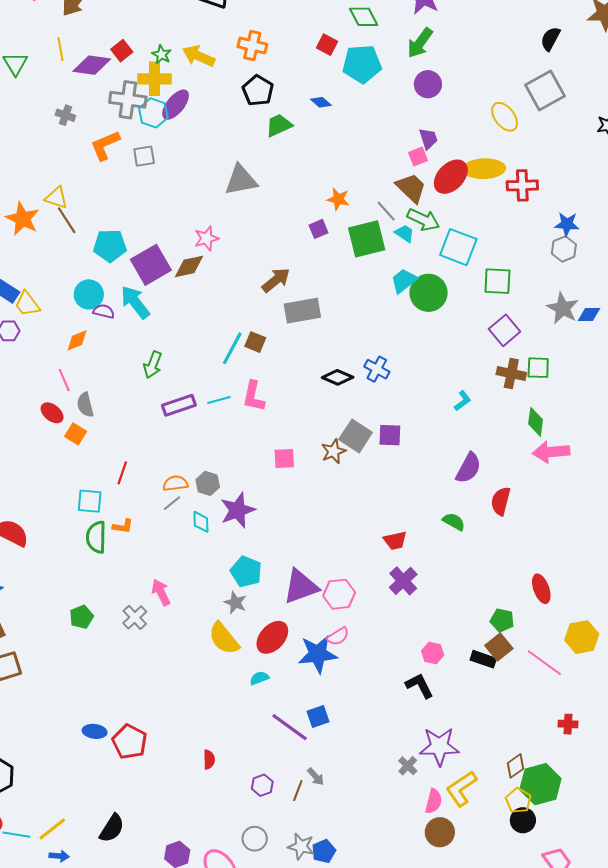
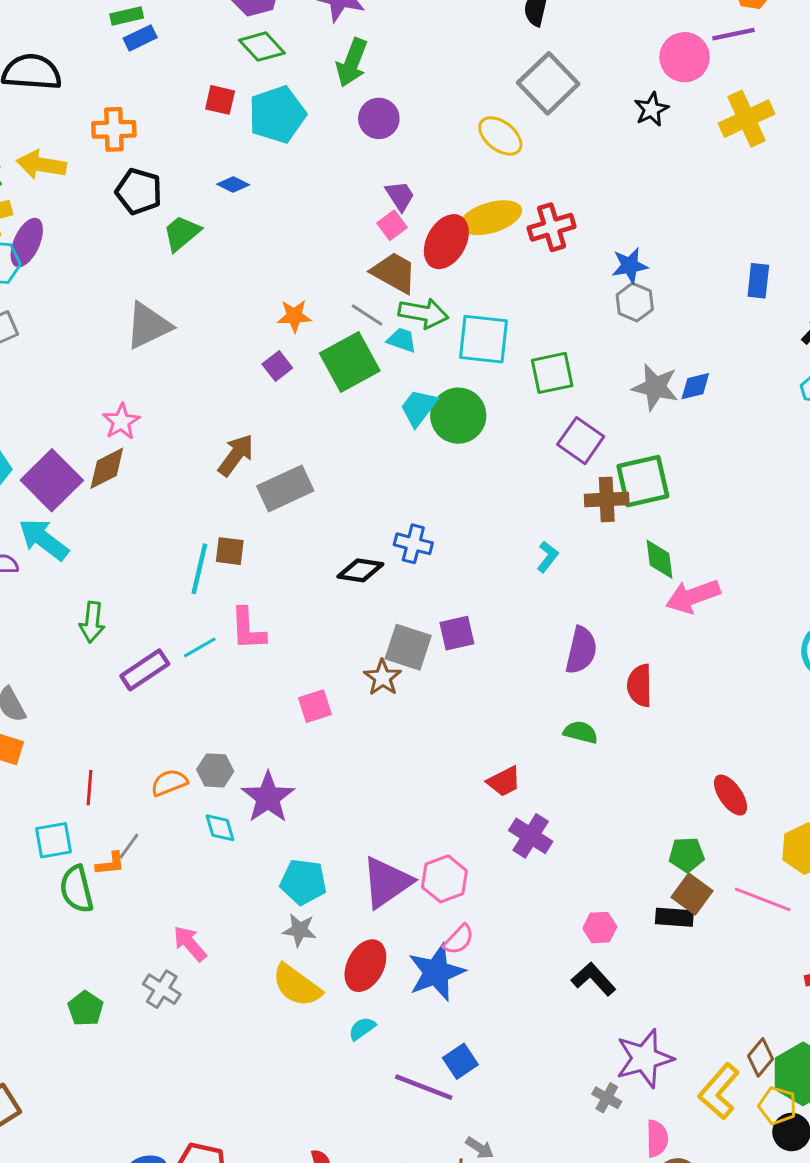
green square: (538, 368) -> (643, 481), size x1.5
gray line: (172, 503) -> (129, 846), moved
yellow L-shape: (461, 789) -> (719, 1091), moved

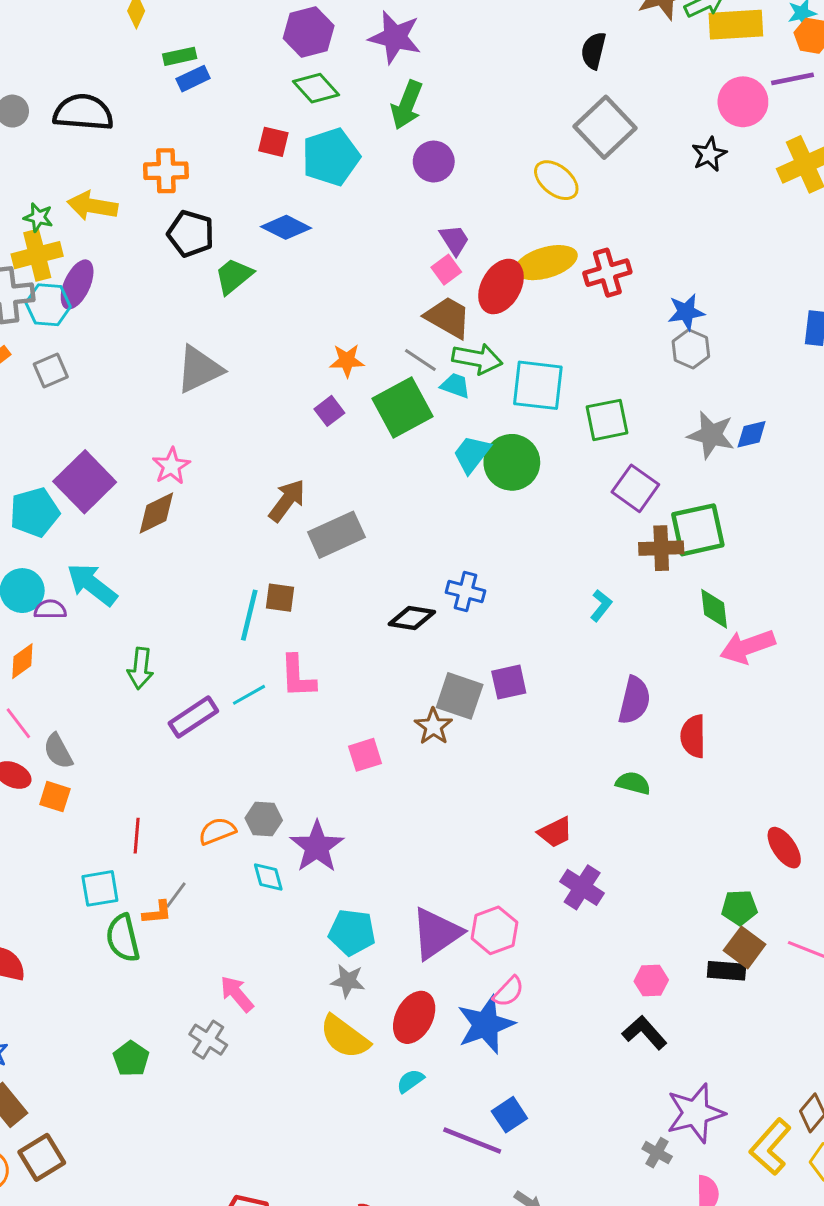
blue diamond: (233, 184) -> (286, 227), size x1.5
purple square: (52, 480) -> (85, 482), moved

